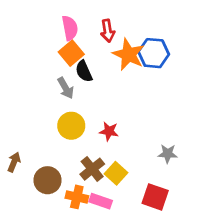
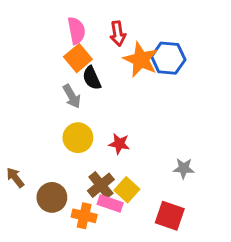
brown arrow: (14, 162) -> (15, 178), turned -60
pink rectangle: (101, 201) -> (110, 204), moved

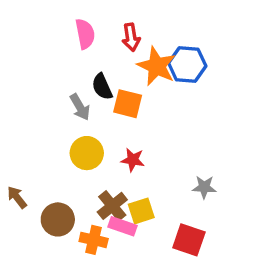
orange square: (78, 58) -> (128, 104), moved, turned -36
yellow square: (127, 190) -> (141, 211), turned 30

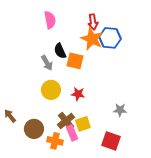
red arrow: (131, 37) -> (93, 22), moved
pink rectangle: (123, 226) -> (72, 133), turned 49

